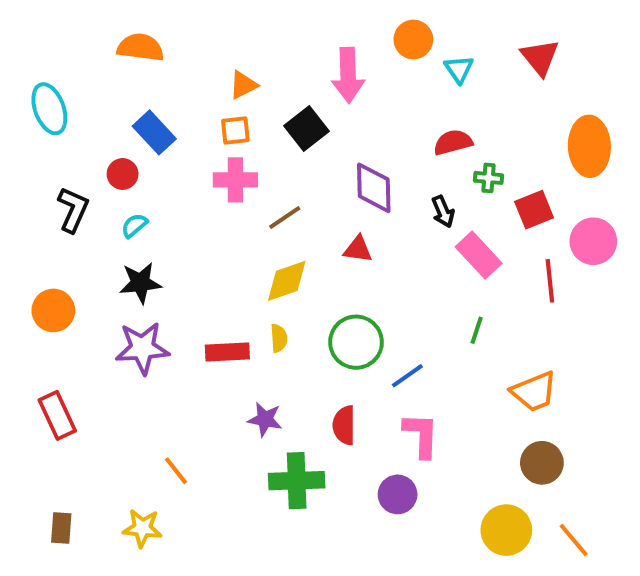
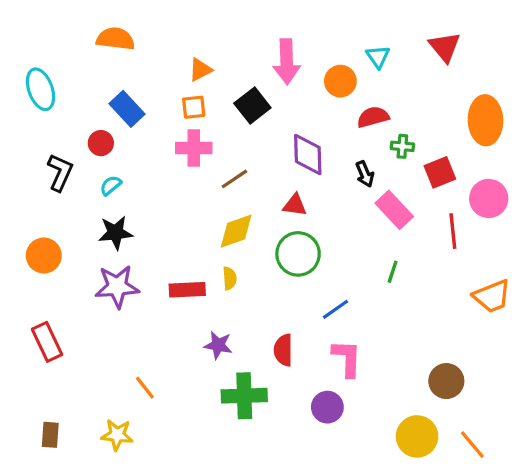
orange circle: (413, 39) -> (340, 81), moved
green circle: (356, 342) -> (298, 254), moved
orange trapezoid: (534, 392) -> (492, 296), moved

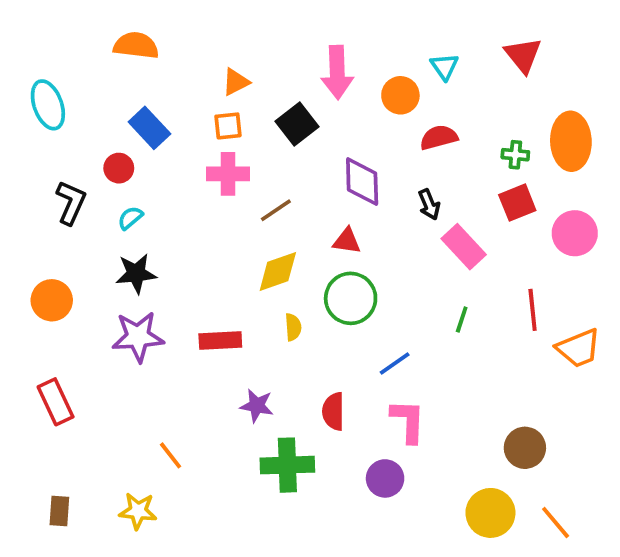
green cross: (402, 146) -> (515, 155), moved
red line: (453, 231) -> (533, 310), moved
yellow semicircle: (230, 278) -> (293, 327), moved

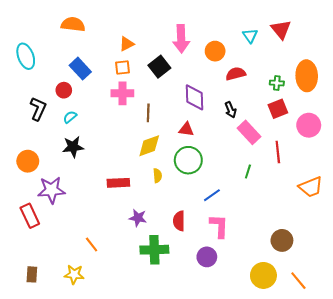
cyan triangle: (444, 67) -> (250, 36), moved
brown line: (276, 210) -> (148, 113), turned -54
red line: (533, 310) -> (278, 152), moved
purple star: (138, 337) -> (51, 190), moved

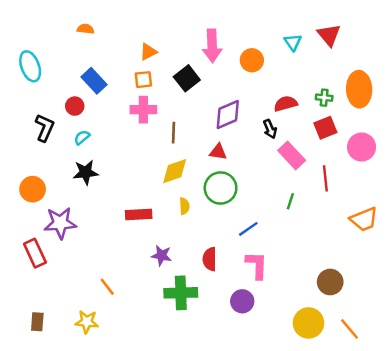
orange semicircle: (73, 24) -> (86, 29), size x0.6
red semicircle: (236, 74) -> (286, 104), moved
purple diamond: (194, 97) -> (228, 114), turned 68

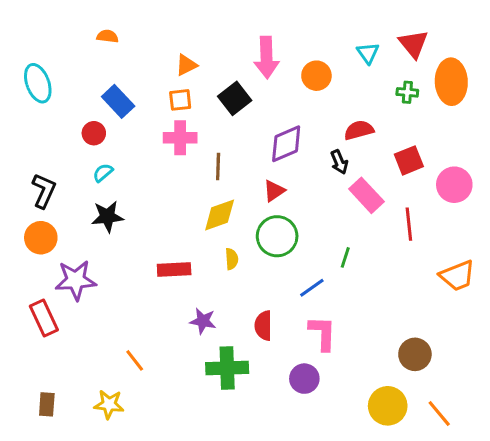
orange ellipse: (359, 89) -> (451, 82), moved
green cross: (324, 98) -> (407, 92), moved
black L-shape: (45, 128) -> (44, 191), moved
red triangle: (218, 152) -> (274, 191), turned -42
green line: (290, 201) -> (345, 257), moved

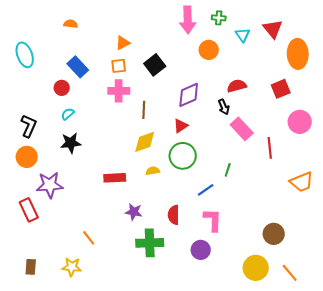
pink arrow: (266, 57) -> (188, 20), moved
green cross: (407, 92) -> (219, 18), moved
red square: (409, 160) -> (281, 89), moved
yellow semicircle: (232, 259) -> (153, 171), turned -96

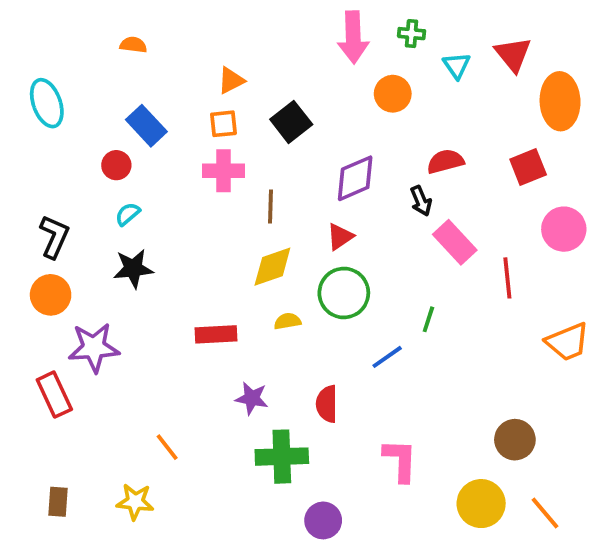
pink L-shape: (213, 220) -> (400, 460), moved
purple circle: (201, 250) -> (323, 520), moved

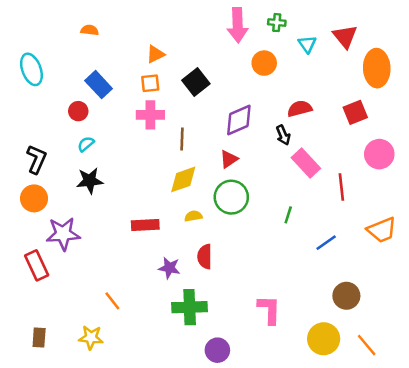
blue line: (387, 357) -> (326, 243), moved
red semicircle: (327, 404) -> (205, 257), moved

